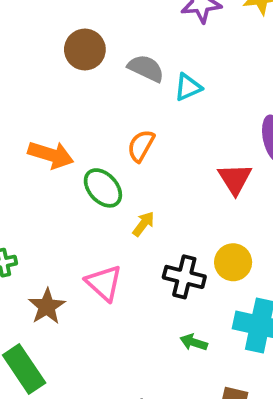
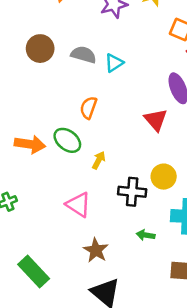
orange arrow: (51, 155) -> (30, 144), moved
brown star: (47, 306) -> (96, 250), moved

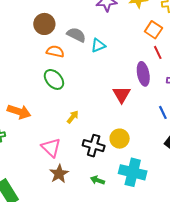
orange semicircle: (88, 108) -> (55, 51), moved, turned 72
green ellipse: (67, 140) -> (54, 79), moved
orange arrow: (30, 144) -> (19, 112), moved
brown star: (96, 250) -> (59, 174), moved

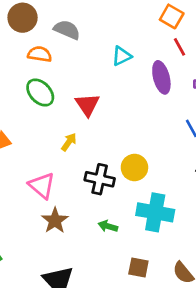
cyan triangle: (98, 45) -> (122, 56), moved
red triangle: (122, 94) -> (87, 105), moved

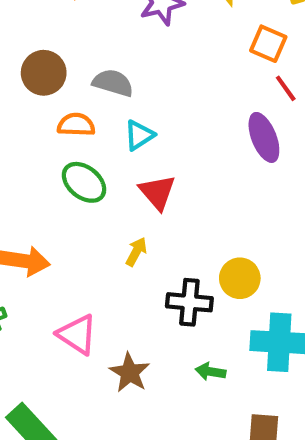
cyan triangle: (122, 56) -> (139, 135), moved
pink triangle: (42, 186) -> (77, 334), moved

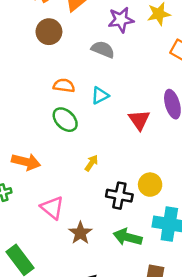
brown circle: (44, 73) -> (49, 32), moved
gray semicircle: (113, 83) -> (103, 49), moved
red triangle: (157, 192) -> (139, 120), moved
green arrow: (211, 372) -> (128, 237), size x1.6

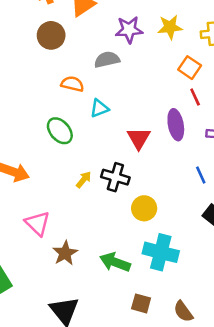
gray semicircle: (103, 49) -> (107, 60), turned -40
orange semicircle: (64, 86) -> (72, 84), moved
black cross: (119, 196) -> (115, 177), moved

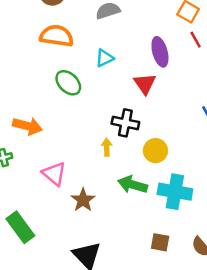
orange semicircle: (72, 84) -> (57, 36), moved, size x1.5
purple ellipse: (176, 125) -> (160, 52), moved
yellow arrow: (84, 180) -> (107, 147), moved, turned -36
green arrow: (115, 262) -> (133, 185), moved

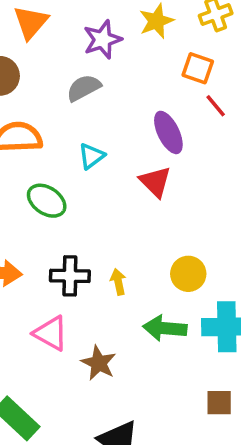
black cross: (125, 123) -> (70, 276), moved

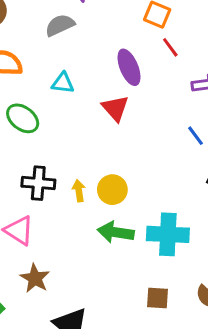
cyan triangle: (91, 156) -> (63, 83), turned 40
yellow circle: (188, 274) -> (112, 190), moved
brown star: (99, 363) -> (35, 278), moved

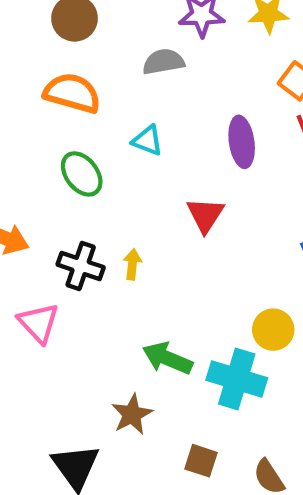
red triangle: (115, 108) -> (205, 215), moved
yellow circle: (112, 190) -> (273, 330), moved
yellow arrow: (79, 191) -> (132, 264), moved
brown star: (35, 278) -> (132, 414), moved

